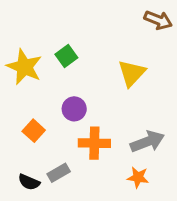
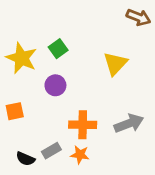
purple circle: (74, 109) -> (55, 85), moved
orange square: (34, 131) -> (15, 111), moved, turned 36
orange star: (138, 177) -> (80, 155), moved

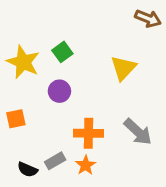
gray arrow: (129, 123) -> (138, 132), turned 64
orange star: (80, 155) -> (86, 165), turned 30

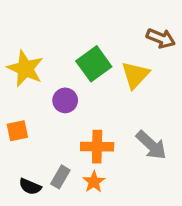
brown arrow: (148, 19) -> (161, 38), moved
green square: (62, 52) -> (94, 64), moved, size x1.5
gray rectangle: (55, 161) -> (60, 177), turned -30

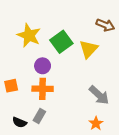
yellow star: (25, 69) -> (29, 35), moved
orange cross: (97, 147) -> (43, 89), moved
orange star: (94, 182) -> (96, 123), moved

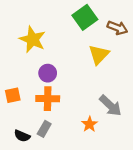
green square: (61, 42) -> (85, 17), moved
orange star: (96, 123) -> (90, 124), moved

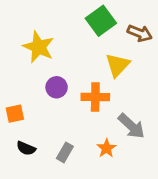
orange cross: (48, 99) -> (95, 97), moved
gray rectangle: (44, 129) -> (65, 152), moved
black semicircle: (22, 136) -> (26, 148), moved

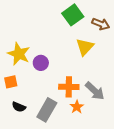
yellow star: (38, 47) -> (19, 54), moved
orange cross: (95, 97) -> (69, 87), moved
gray rectangle: (65, 152) -> (47, 110), size x1.6

